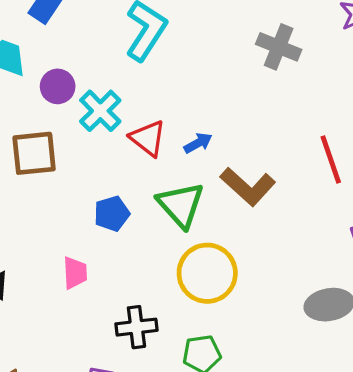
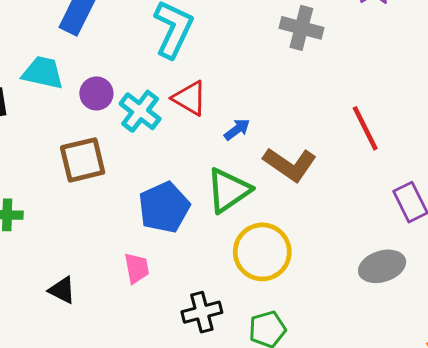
red triangle: (148, 138) -> (190, 98), moved
green triangle: (181, 205) -> (228, 190), turned 45
blue pentagon: (112, 214) -> (164, 207), size x1.5

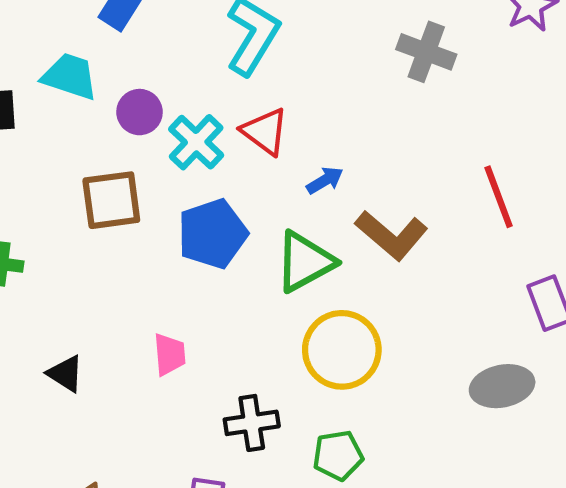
blue pentagon: (164, 207) -> (212, 234), moved

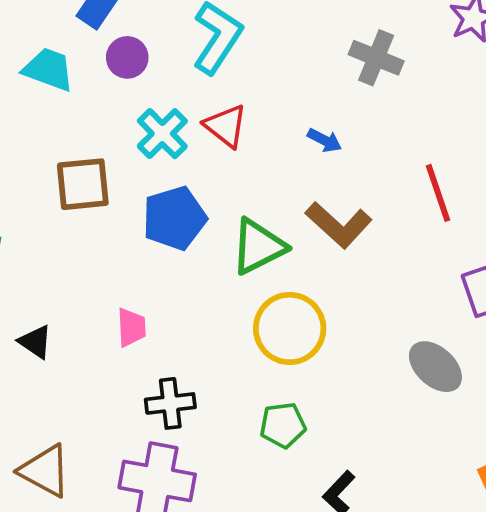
purple circle: (140, 112) -> (127, 57), moved
blue arrow: (325, 180) -> (325, 140), moved, turned 56
gray ellipse: (502, 386) -> (435, 367), turned 52
black cross: (252, 423) -> (170, 403), moved

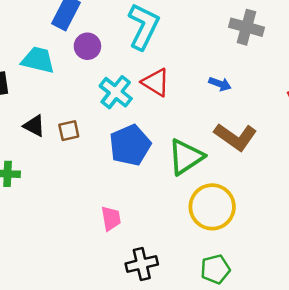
brown square: (83, 184) -> (69, 131), size x0.6
black triangle: (35, 342) -> (34, 126), moved

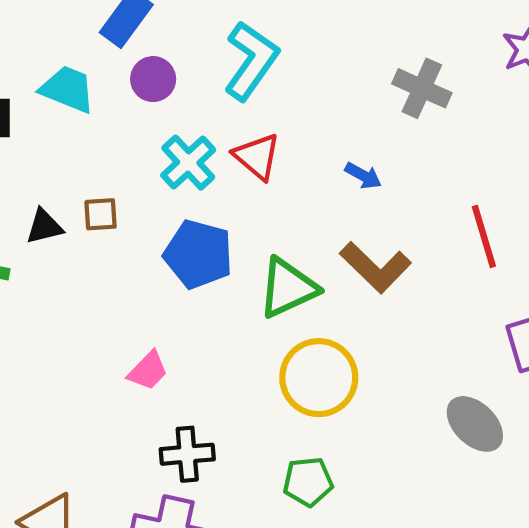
black triangle: (34, 126) -> (44, 227), moved, turned -50
blue pentagon: (130, 145) -> (198, 254), turned 30
pink trapezoid: (111, 218) -> (148, 371), turned 45

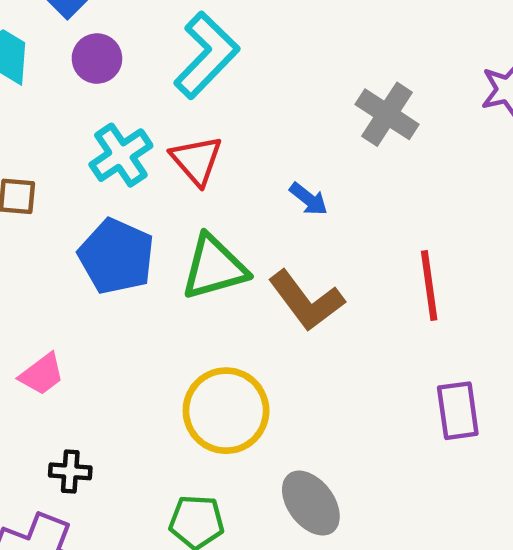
green triangle: (288, 288) -> (214, 267), moved
gray ellipse: (475, 424) -> (311, 503), moved
black cross: (187, 454) -> (70, 471), size x0.7

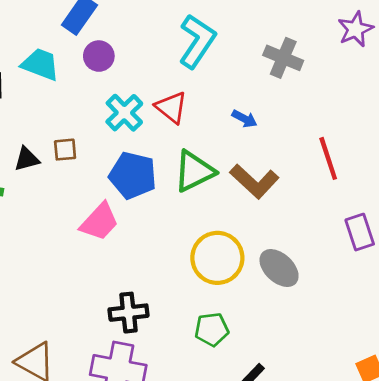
cyan L-shape: (206, 55) -> (197, 41), moved
pink trapezoid: (42, 374) -> (99, 222), moved, size x1.4
black cross: (70, 471) -> (129, 313), size x1.5
gray ellipse: (311, 503) -> (279, 268), moved

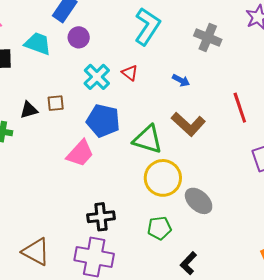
red triangle: (171, 107) -> (130, 73), size x0.7
green triangle: (194, 171) -> (148, 139), moved, turned 44
gray ellipse: (279, 268) -> (199, 201), moved

